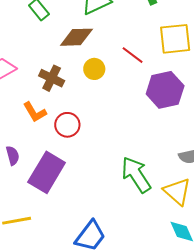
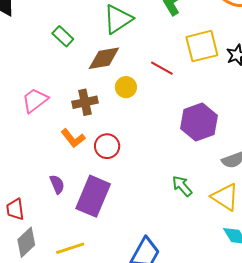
brown cross: (52, 78) -> (85, 102), turned -30
purple hexagon: (165, 90) -> (199, 122), moved
green arrow: (136, 175) -> (182, 186), size x0.6

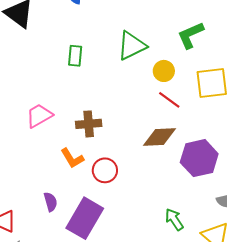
green rectangle: (63, 36) -> (75, 56), turned 45
brown diamond: (104, 58) -> (160, 137), moved
yellow circle: (126, 87) -> (164, 71), moved

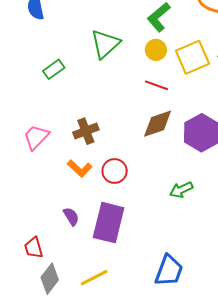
green rectangle: (75, 56) -> (54, 69), turned 65
yellow circle: (164, 71) -> (156, 50), moved
green arrow: (174, 219) -> (181, 190), moved, turned -65

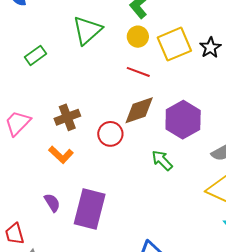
red circle: (115, 171) -> (110, 134), moved
green arrow: (181, 190) -> (162, 160), moved, turned 70

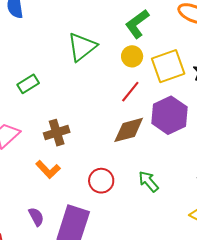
green rectangle: (36, 55) -> (28, 84), moved
red line: (138, 72) -> (130, 92), turned -75
purple hexagon: (183, 120) -> (170, 115), moved
red circle: (110, 134) -> (101, 181), moved

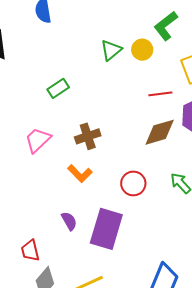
green triangle: (82, 47) -> (111, 50), size x0.7
yellow circle: (132, 56) -> (142, 50), moved
red line: (130, 92) -> (160, 94), turned 45

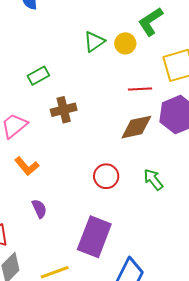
brown cross: (88, 136) -> (64, 110), moved
orange L-shape: (80, 173) -> (27, 166), moved
purple rectangle: (106, 229) -> (94, 237), moved

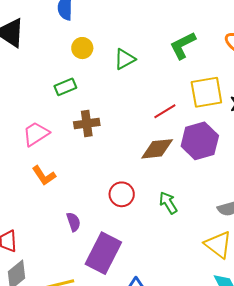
yellow circle: (125, 43) -> (82, 48), moved
red line: (140, 89) -> (165, 111), turned -35
purple semicircle: (39, 209) -> (74, 222), moved

